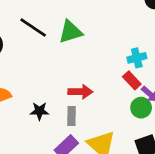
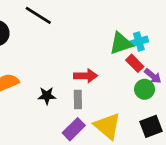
green triangle: (71, 32) -> (121, 43), moved

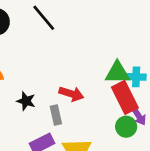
red rectangle: (135, 63) -> (125, 97), size x1.6
gray rectangle: (78, 100) -> (56, 115), turned -30

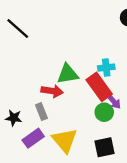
green triangle: (117, 73) -> (68, 74), moved
black star: (26, 101) -> (14, 118), moved

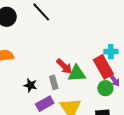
green triangle: (68, 74) -> (77, 73), moved
red arrow: (52, 91) -> (64, 66), turned 30

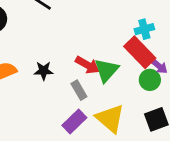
green triangle: (77, 73) -> (106, 70), turned -30
black star: (30, 85) -> (44, 71), moved

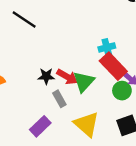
cyan cross: (144, 29) -> (107, 47), moved
black star: (44, 71) -> (46, 76), moved
purple rectangle: (74, 122) -> (40, 126), moved

